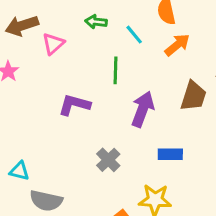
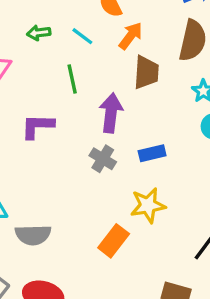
brown trapezoid: (193, 96) -> (146, 72), moved
gray cross: (108, 160) -> (103, 159), moved

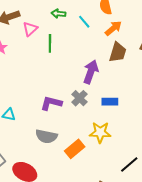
green line: (72, 79) -> (50, 43), moved
purple L-shape: (37, 126) -> (51, 103), moved
gray semicircle: (33, 235) -> (46, 136), moved

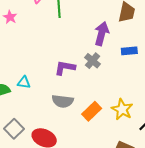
blue rectangle: (110, 102) -> (129, 51), moved
yellow star: (100, 132) -> (122, 109), moved, turned 30

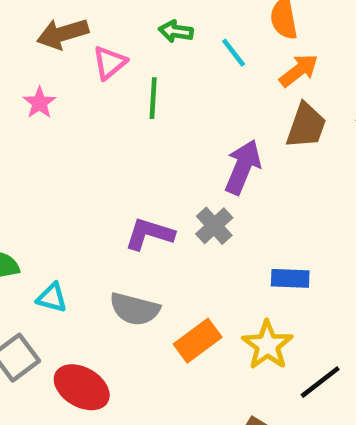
blue rectangle: (129, 51) -> (290, 278), moved
cyan triangle: (24, 82) -> (52, 298), moved

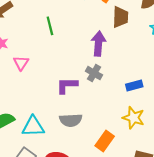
pink triangle: (110, 63) -> (21, 63), moved
cyan triangle: (52, 298) -> (33, 126), size x1.6
orange rectangle: (198, 341) -> (105, 141), moved

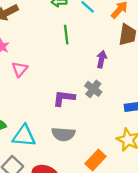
green line: (50, 26) -> (66, 35), moved
purple arrow: (98, 44) -> (102, 59), size x0.7

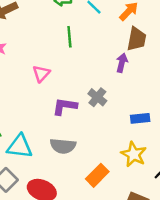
purple arrow: (102, 59) -> (122, 63), moved
pink triangle: (20, 69) -> (41, 74), moved

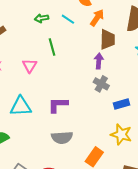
pink triangle: (41, 74) -> (30, 66), moved
gray cross: (97, 97) -> (101, 84), moved
cyan triangle: (20, 146) -> (21, 106), moved

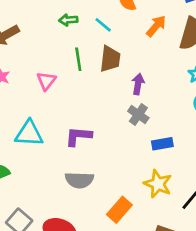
orange arrow: (97, 18) -> (156, 26), moved
brown trapezoid: (108, 39) -> (110, 59), moved

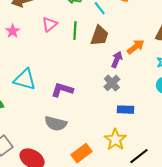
orange arrow: (156, 26) -> (136, 47), moved
pink triangle: (46, 81) -> (50, 24), moved

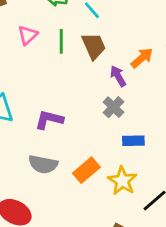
brown trapezoid: (99, 36) -> (94, 46), turned -40
purple arrow: (117, 60) -> (118, 76), turned -49
orange rectangle: (82, 153) -> (86, 170), moved

